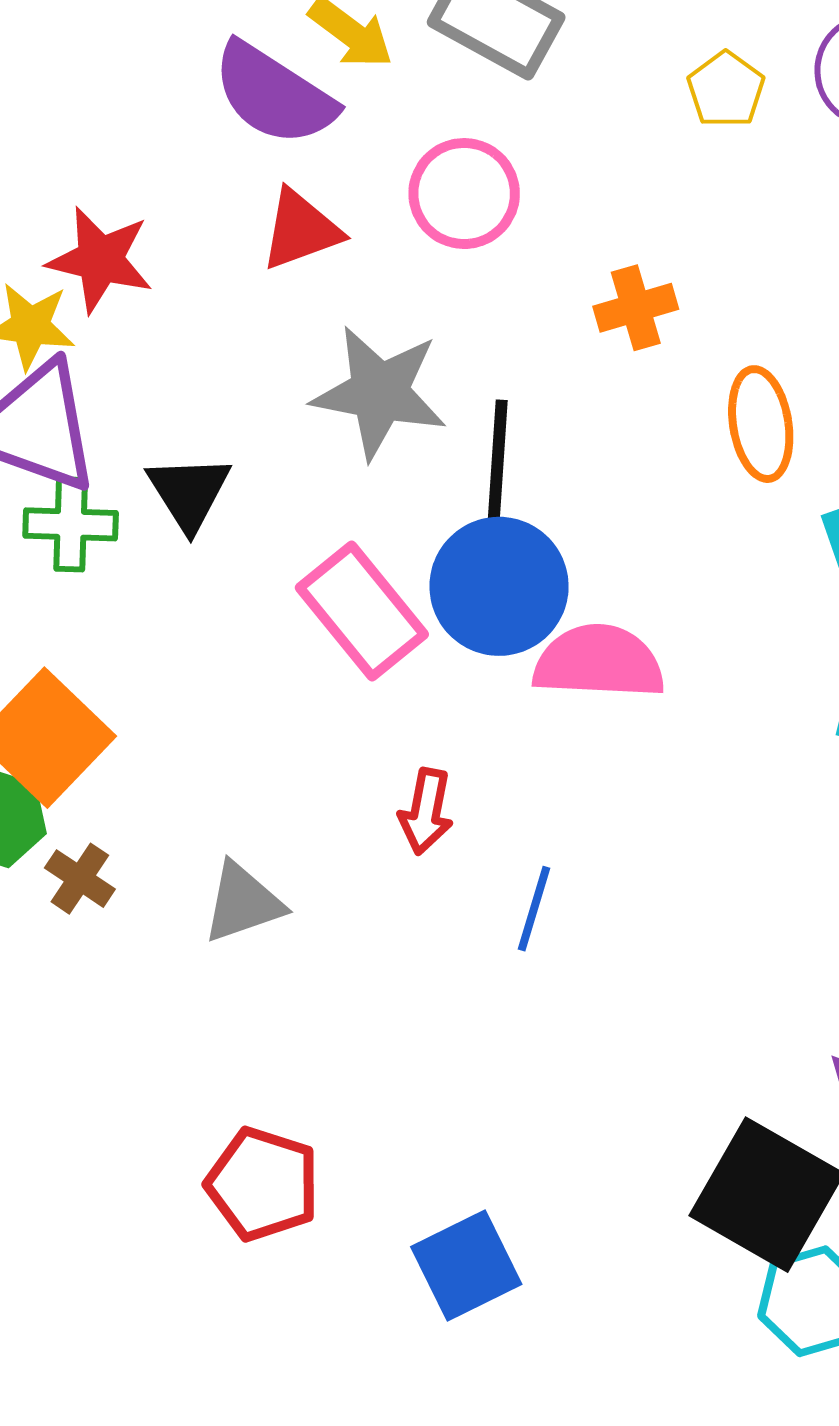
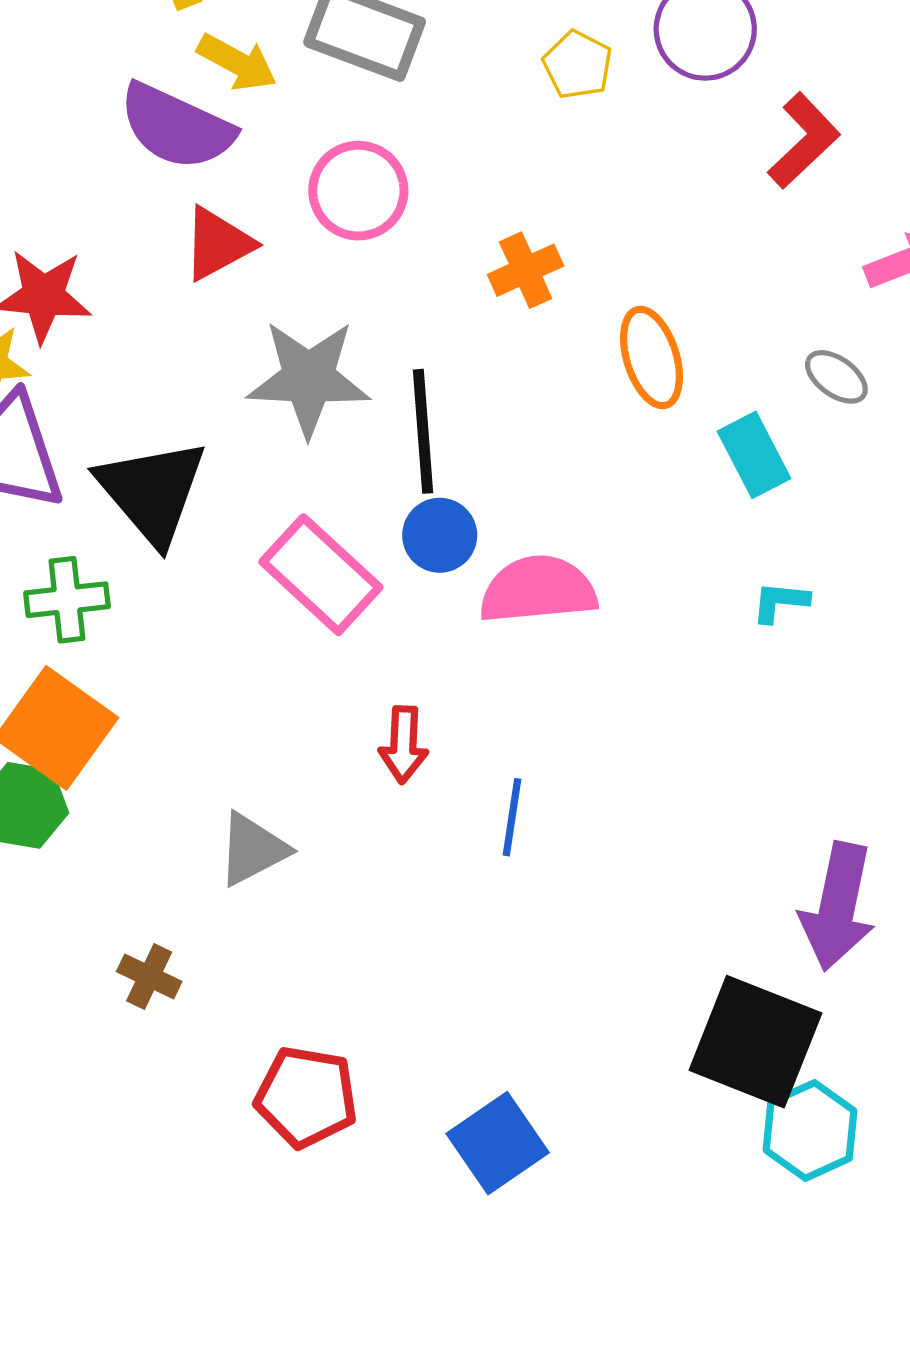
black triangle: (189, 492) -> (152, 492), size x1.5
green cross: (71, 524) -> (67, 600), moved
blue circle: (499, 586) -> (440, 535), size x0.6
brown cross: (80, 879) -> (149, 977), moved

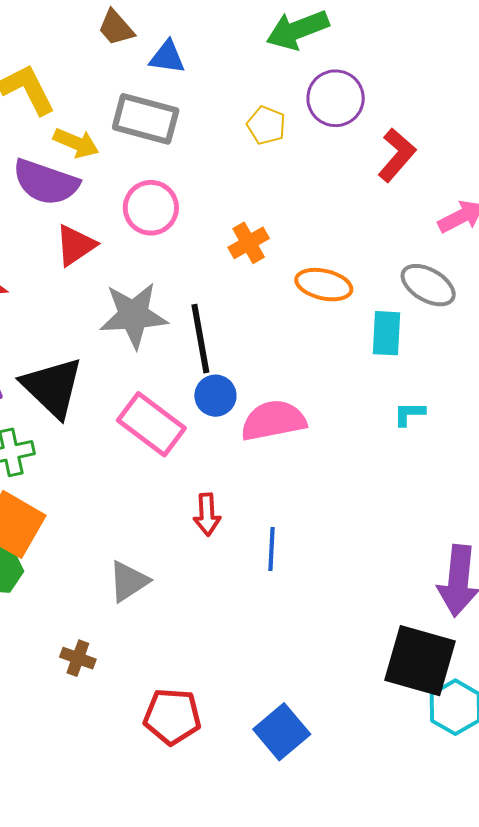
orange ellipse: (651, 357) -> (324, 285), turned -54
gray ellipse: (836, 377) -> (428, 285), size x1.5
cyan rectangle: (754, 455) -> (386, 333), turned 36

